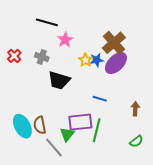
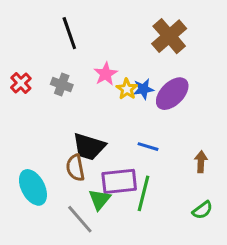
black line: (47, 22) -> (69, 33), turned 55
pink star: (65, 40) -> (106, 74), moved
brown cross: (114, 43) -> (169, 36), moved
black trapezoid: (59, 80) -> (89, 147), moved
brown semicircle: (40, 125) -> (75, 168), moved

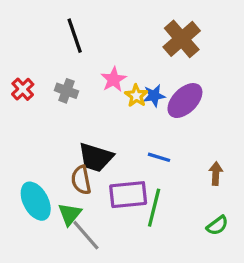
green triangle: (100, 200) -> (70, 214), moved

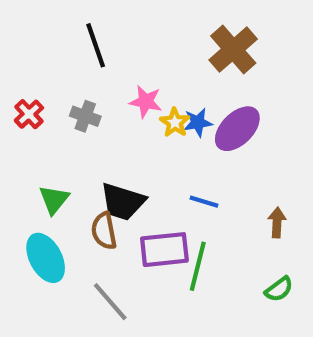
pink star: (114, 79) -> (146, 102), turned -30
green triangle: (70, 214) -> (54, 200), moved

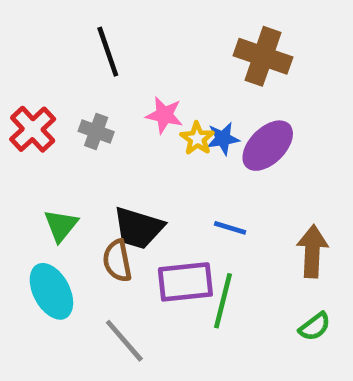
brown cross: (233, 50) -> (263, 56), turned -30
red cross: (29, 114) -> (33, 129), size x1.4
brown arrow: (277, 222) -> (312, 251), size x1.5

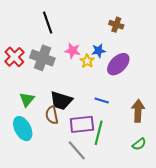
brown cross: (263, 56) -> (116, 25), size x0.6
gray cross: (96, 132) -> (42, 58), size x1.6
blue star: (223, 139) -> (99, 51), moved
gray line: (124, 341) -> (77, 150), moved

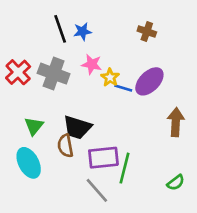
blue star: (99, 51) -> (82, 31), moved
blue line: (102, 101) -> (123, 88), moved
brown arrow: (138, 111) -> (176, 122), moved

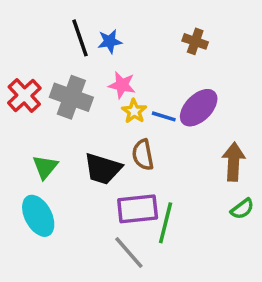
yellow star: (110, 77) -> (134, 111), moved
brown semicircle: (65, 146) -> (143, 155), moved
green semicircle: (176, 183) -> (242, 209), moved

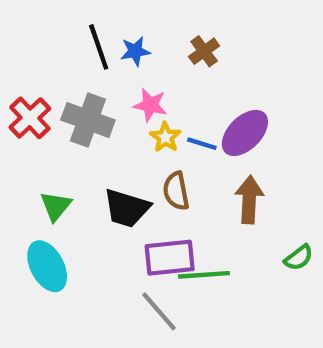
brown cross: (195, 41) -> (204, 51), moved, turned 35
brown arrow: (234, 162) -> (249, 200), moved
green line: (166, 223) -> (204, 275), turned 72

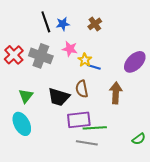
purple ellipse: (245, 133) -> (135, 62), moved
yellow star: (165, 137) -> (85, 60), moved
green semicircle: (299, 258) -> (139, 139), moved
gray line: (159, 311) -> (87, 143), moved, turned -40

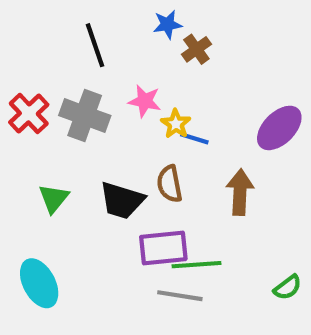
blue star: (63, 24) -> (167, 24), moved
cyan ellipse: (22, 124) -> (39, 283), moved

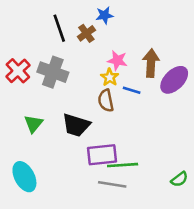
brown cross: (196, 49) -> (86, 33), moved
pink star: (145, 101) -> (117, 60), moved
blue line: (194, 138) -> (132, 90), moved
brown semicircle: (170, 184) -> (106, 100), moved
brown arrow: (240, 192) -> (151, 63), moved

